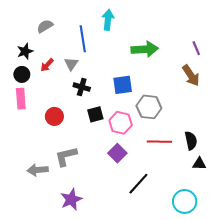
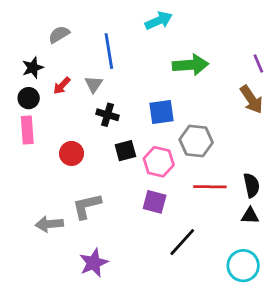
cyan arrow: (108, 20) -> (159, 21), moved, turned 60
purple square: (117, 153) -> (155, 202), turned -30
black triangle: (199, 164) -> (250, 216), moved

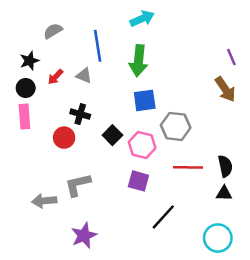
green arrow: (191, 65) -> (138, 61), moved, turned 100
gray triangle: (94, 84) -> (84, 76), turned -42
black cross: (107, 115) -> (80, 114), moved
black square: (125, 151) -> (112, 135), turned -30

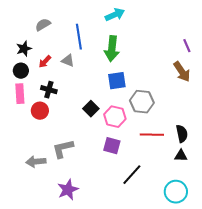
black cross: (80, 114) -> (49, 90), moved
red circle: (64, 138) -> (40, 111), moved

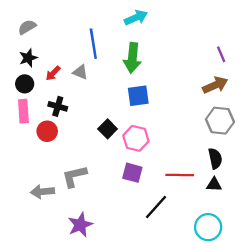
gray semicircle: (43, 25) -> (27, 27), moved
brown arrow: (182, 72) -> (215, 85), turned -80
gray hexagon: (142, 102) -> (220, 121), moved
red line: (152, 135) -> (180, 175), moved

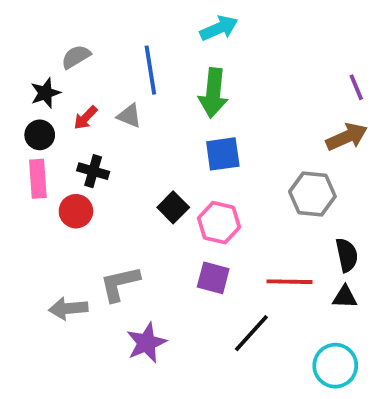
gray semicircle: (27, 27) -> (76, 57), moved
gray hexagon: (220, 121) -> (312, 194), moved
purple star: (80, 225) -> (146, 343), moved

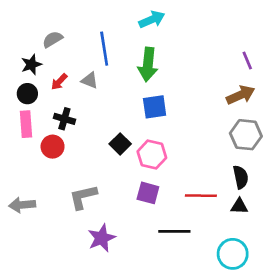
gray hexagon: (312, 194) -> (246, 135), moved
gray arrow: (68, 308) -> (22, 205), moved
black line: (251, 333) -> (174, 231), turned 48

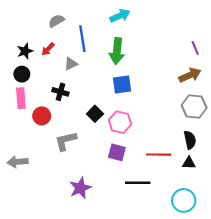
gray semicircle: (53, 39) -> (56, 21), moved
gray triangle: (90, 80) -> (71, 64), turned -48
red arrow: (59, 82) -> (48, 49), moved
black cross: (64, 119) -> (60, 92), moved
gray L-shape: (83, 197) -> (66, 141), moved

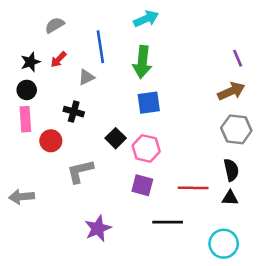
gray semicircle: (56, 21) -> (55, 25), moved

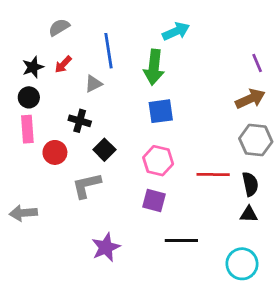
cyan arrow: (146, 19) -> (176, 31), moved
black square: (116, 138) -> (104, 150), moved
red line: (193, 188) -> (213, 174), moved

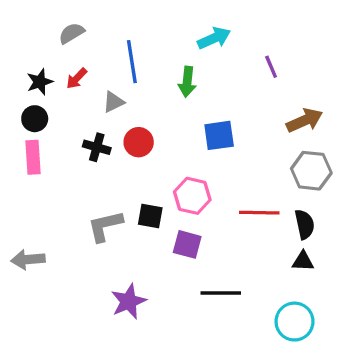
purple line: (257, 63) -> (271, 67), moved
green arrow: (154, 67) -> (187, 82), size x0.7
blue square: (161, 111) -> (219, 135), moved
black square: (104, 150) -> (150, 216), moved, turned -35
red circle: (55, 152) -> (139, 142), moved

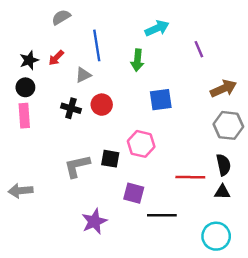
gray semicircle: (72, 33) -> (61, 17), moved
red line: (259, 213) -> (190, 177), moved
purple square: (187, 244) -> (134, 193), moved

